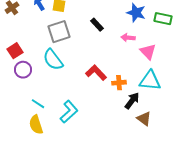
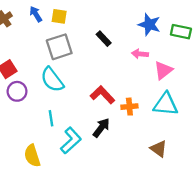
pink triangle: (148, 52) -> (163, 70), turned 36
black arrow: (132, 101) -> (101, 128), moved
cyan line: (38, 104) -> (51, 118), moved, turned 48

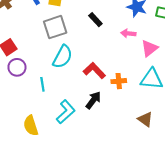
cyan semicircle: (52, 80) -> (63, 57), moved, turned -115
cyan line: (51, 118) -> (42, 84), moved

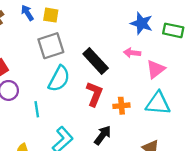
black rectangle: (95, 20) -> (96, 61), moved, size x1.6
red L-shape: (94, 71) -> (94, 94), turned 65
black arrow: (93, 100) -> (103, 135), moved

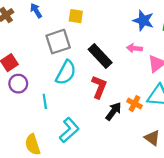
yellow square: (51, 15) -> (76, 16), moved
orange cross: (121, 106) -> (134, 104), moved, turned 32
black arrow: (103, 135) -> (113, 111), moved

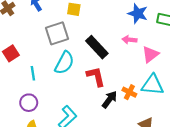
purple circle: (18, 84) -> (29, 103), moved
red L-shape: (99, 87) -> (96, 76), turned -35
cyan line: (45, 101) -> (33, 73), moved

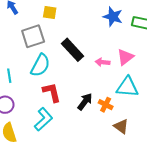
pink arrow: (129, 40) -> (103, 62), moved
red L-shape: (96, 76) -> (52, 92), moved
orange cross: (129, 92) -> (106, 105), moved

